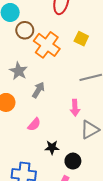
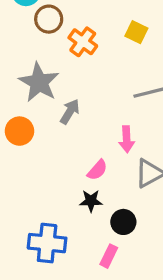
orange cross: (47, 45) -> (83, 42), size x0.7
gray star: (18, 71) -> (39, 82), size x1.4
pink semicircle: (34, 124) -> (97, 170), moved

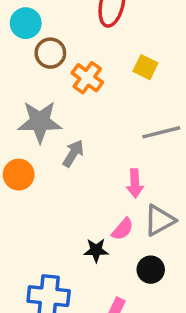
gray star: (39, 82) -> (40, 122), turned -30
pink semicircle: (97, 170) -> (123, 229), moved
black circle: (123, 222) -> (151, 270), moved

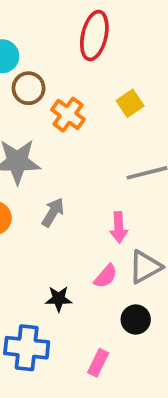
yellow square: (145, 67) -> (130, 103), turned 30
gray arrow: (73, 153) -> (53, 212), moved
black star: (96, 250) -> (59, 299), moved

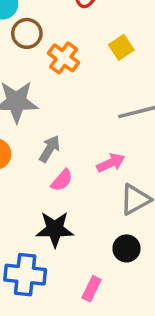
pink arrow: (119, 227) -> (111, 163), turned -112
pink semicircle: (106, 276) -> (62, 180), moved
black star: (59, 299) -> (55, 229), size x1.5

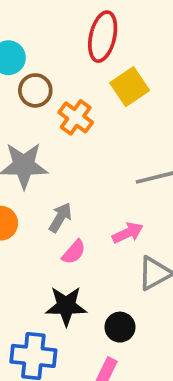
yellow square: (121, 47) -> (130, 87), moved, size x1.4
black circle: (126, 248) -> (120, 327), moved

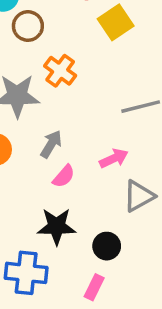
orange cross: (76, 117) -> (60, 71), moved

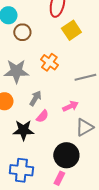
orange cross: (60, 71) -> (49, 62), moved
black star: (57, 226) -> (23, 130), moved
black circle: (107, 246) -> (66, 155), size x1.6

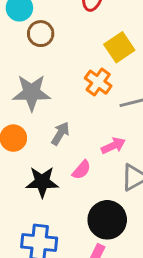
yellow square: (71, 30) -> (119, 47), moved
orange cross: (49, 62) -> (98, 82), moved
pink semicircle: (42, 116) -> (81, 170), moved

